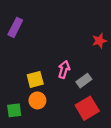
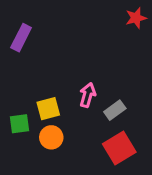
red star: (99, 41) -> (136, 18), moved
green square: (14, 110) -> (20, 124), moved

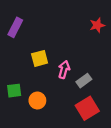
red star: (136, 18) -> (97, 25), moved
yellow square: (48, 109) -> (40, 58), moved

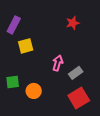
red star: (97, 25) -> (73, 23), moved
yellow square: (40, 58) -> (26, 46), moved

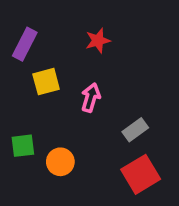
red star: (73, 23) -> (98, 41), moved
pink arrow: (58, 63) -> (91, 98), moved

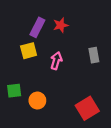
purple rectangle: (25, 44) -> (37, 27), moved
gray rectangle: (135, 130) -> (94, 55), moved, turned -64

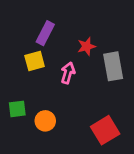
red star: (61, 25) -> (86, 46), moved
gray rectangle: (94, 55) -> (113, 66), size x1.5

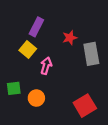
yellow square: (35, 61) -> (28, 50), turned -35
pink arrow: (68, 73) -> (46, 66), moved

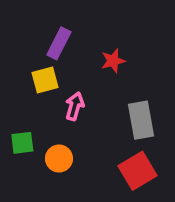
yellow square: (28, 50) -> (45, 80), turned 35
gray rectangle: (91, 54) -> (141, 120), moved

